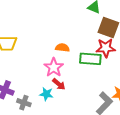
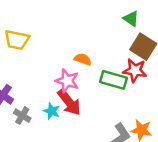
pink star: (54, 67) -> (67, 81), turned -30
red arrow: (59, 84) -> (69, 102), size x1.6

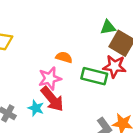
green triangle: (131, 19) -> (108, 27), moved, turned -42
pink star: (67, 81) -> (50, 78), turned -30

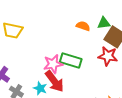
orange semicircle: (64, 57) -> (83, 26), moved
green rectangle: (94, 76) -> (71, 61), moved

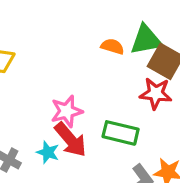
green triangle: (104, 23) -> (146, 40), size x1.5
green rectangle: (71, 61) -> (121, 133), moved

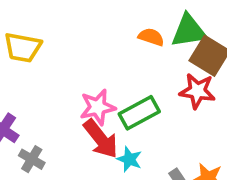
green rectangle: (121, 133) -> (139, 113), moved, turned -44
cyan star: (48, 152) -> (129, 159), moved

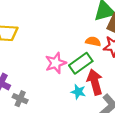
orange semicircle: (151, 37) -> (93, 41), moved
red arrow: (101, 139) -> (95, 82), moved, turned -150

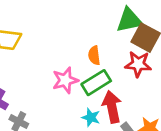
orange semicircle: (93, 41) -> (94, 55), moved, turned -112

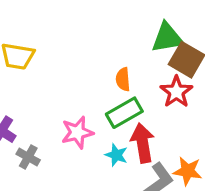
red star: (138, 64) -> (176, 92), turned 30
pink star: (65, 80) -> (77, 132), moved

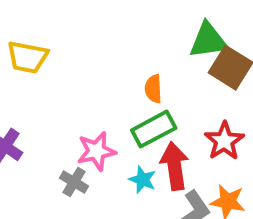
red star: (176, 92) -> (224, 141), moved
gray cross: (28, 157) -> (74, 182), moved

